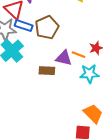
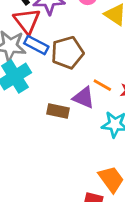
orange line: (79, 55) -> (102, 85), moved

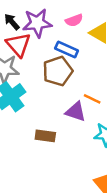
blue rectangle: (36, 45) -> (67, 50), moved
brown rectangle: (58, 111) -> (45, 136), moved

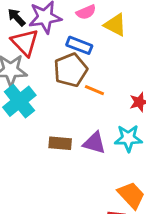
orange line: (92, 99) -> (94, 90), moved
purple triangle: (76, 112) -> (94, 143), moved

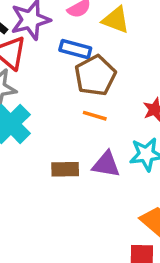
brown pentagon: (71, 70) -> (95, 76), moved
orange line: (94, 90) -> (95, 116), moved

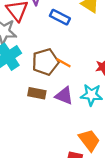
brown pentagon: (95, 76) -> (45, 62), moved

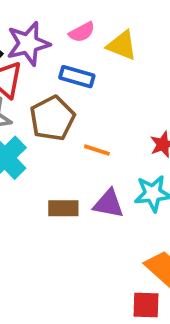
brown pentagon: (45, 62) -> (52, 118), moved

